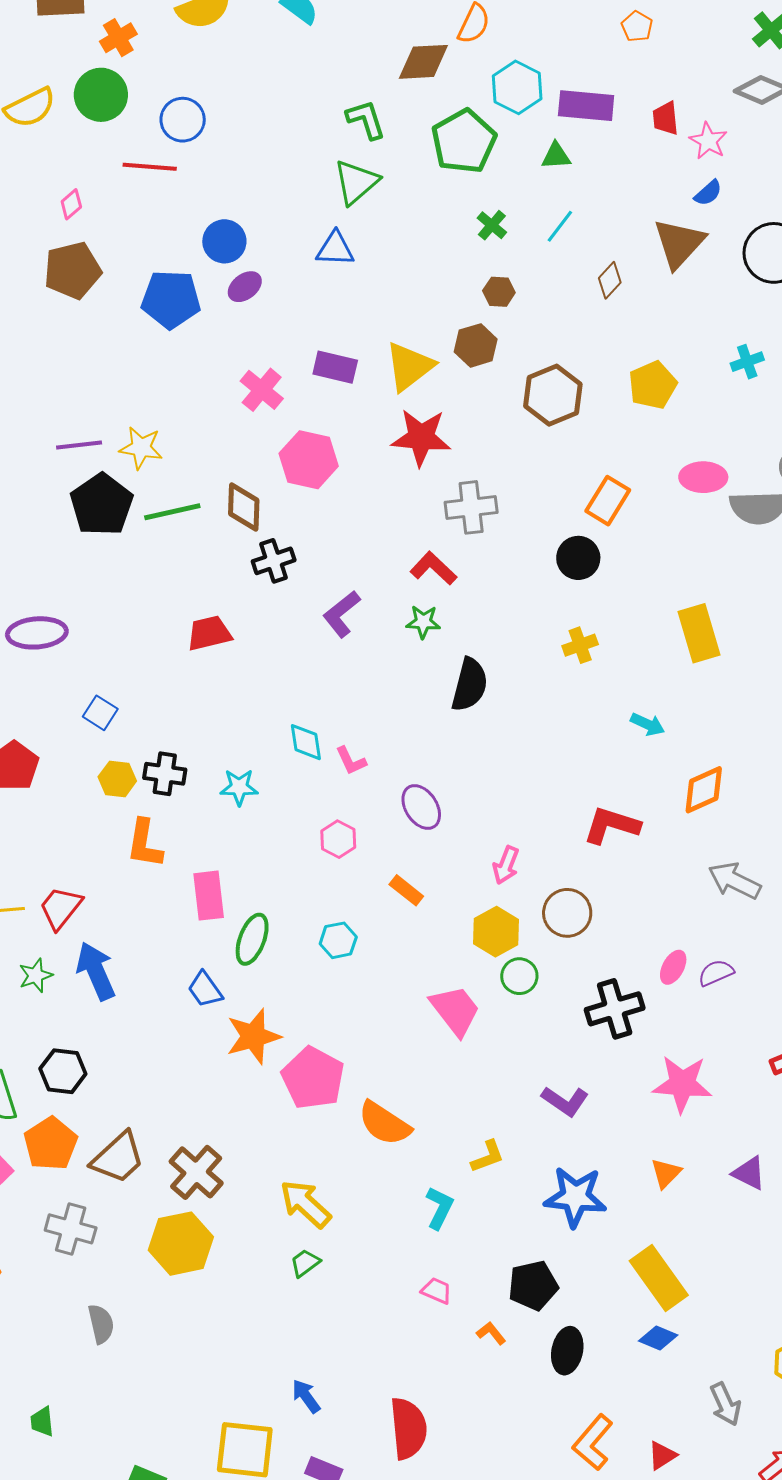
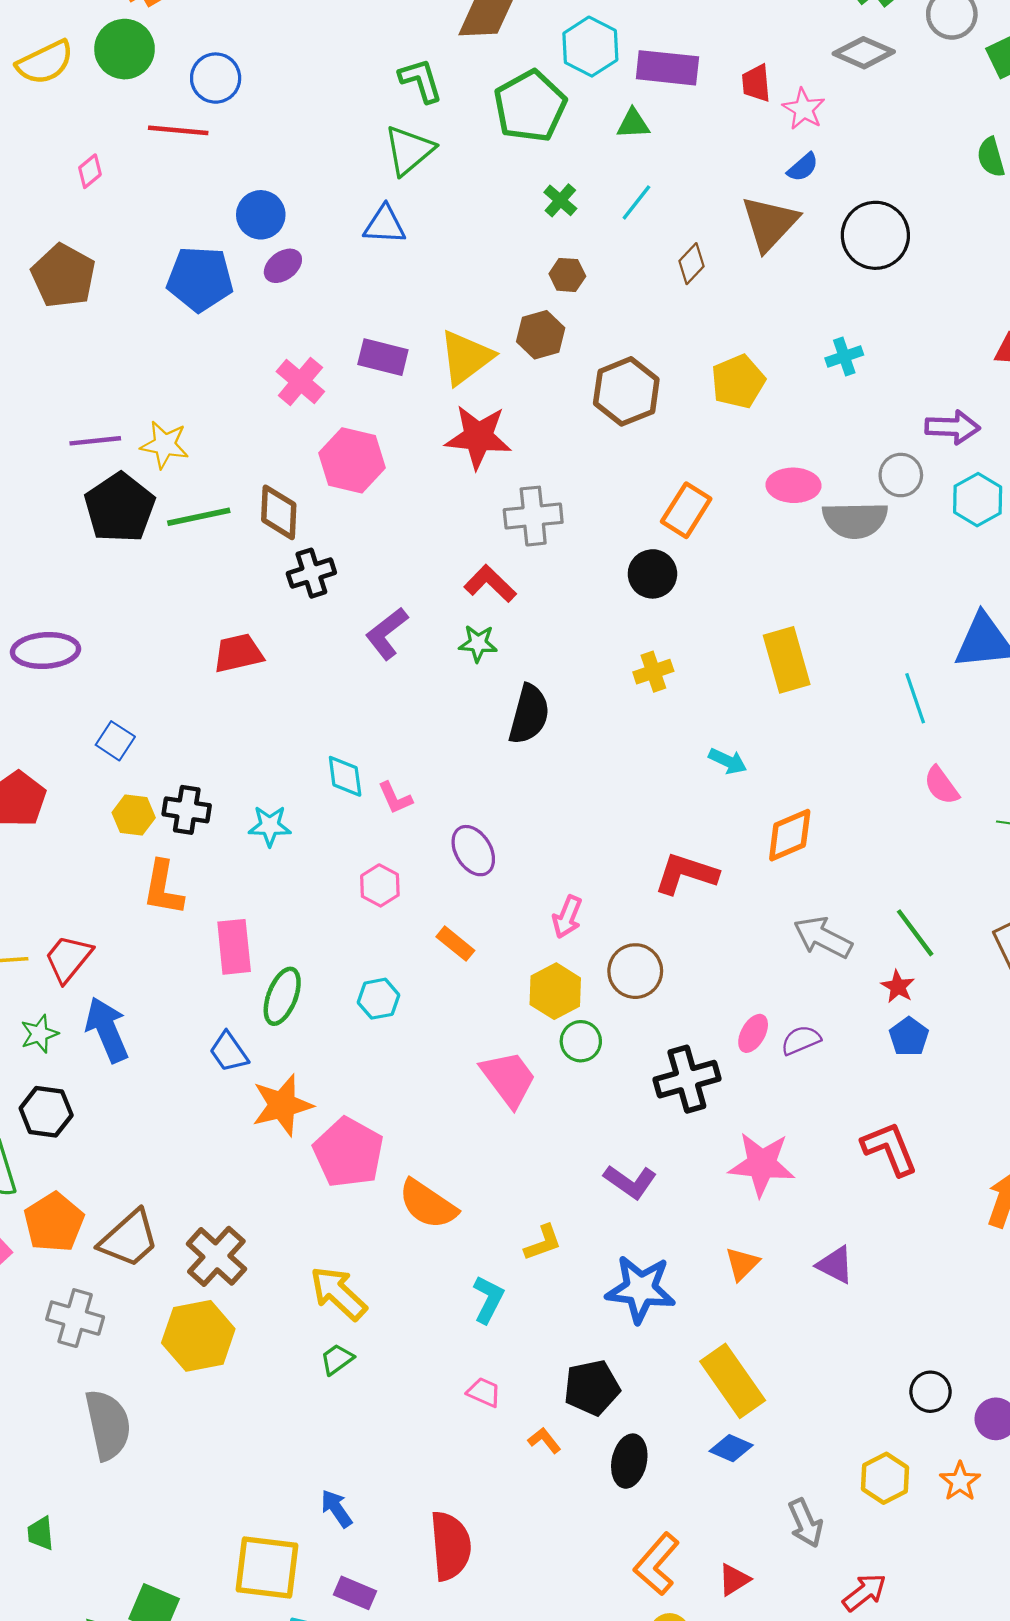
brown pentagon: (72, 270) -> (63, 276), moved, turned -30
black hexagon: (63, 1071) -> (46, 1112), moved
gray semicircle: (101, 1324) -> (108, 1425), size x1.6

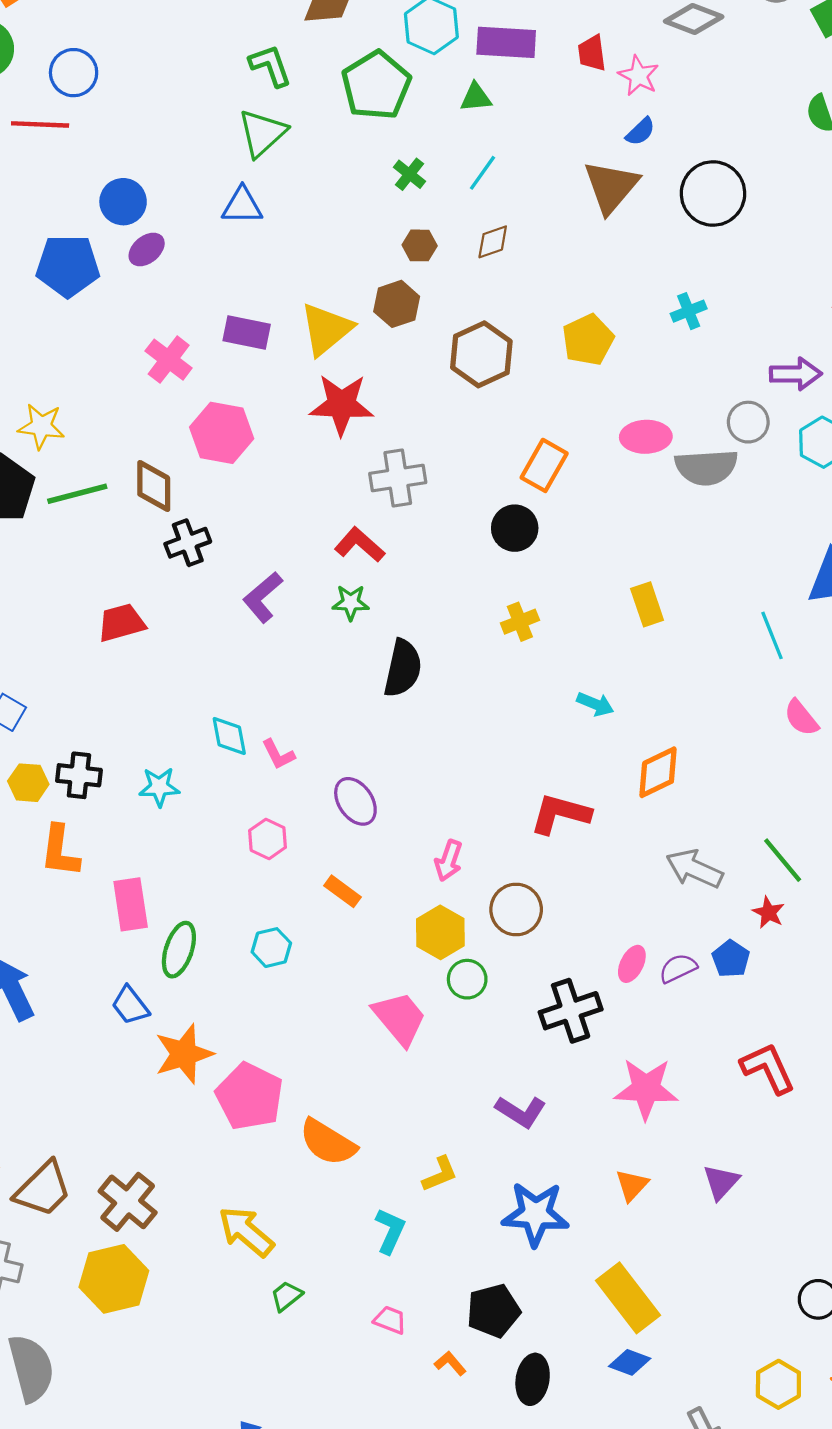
brown diamond: (692, 264) -> (493, 242), moved, turned 30
yellow rectangle: (787, 660) -> (647, 604), size x0.7
blue pentagon: (909, 1037) -> (731, 959), moved
purple triangle: (835, 1265) -> (721, 1182), turned 48
green trapezoid: (337, 1359) -> (286, 1296), moved

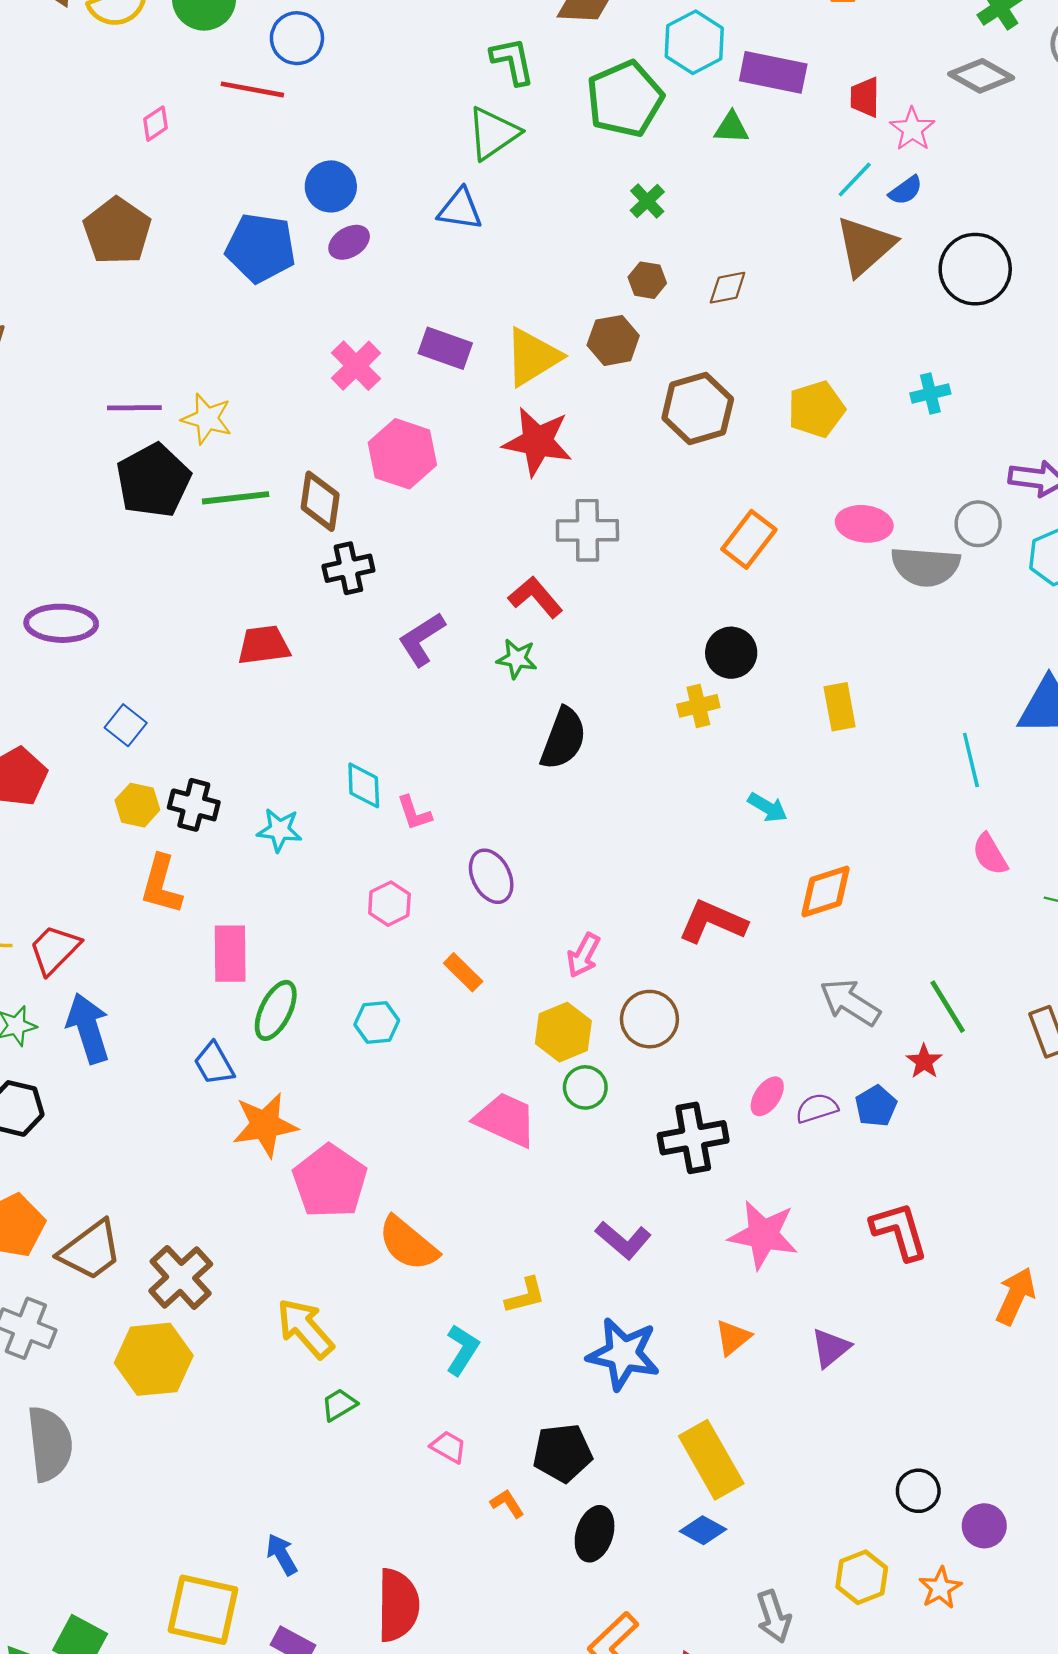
cyan line: (483, 173) -> (855, 179), moved
black circle: (515, 528) -> (731, 653), moved
pink trapezoid: (400, 1018) -> (506, 1120), turned -34

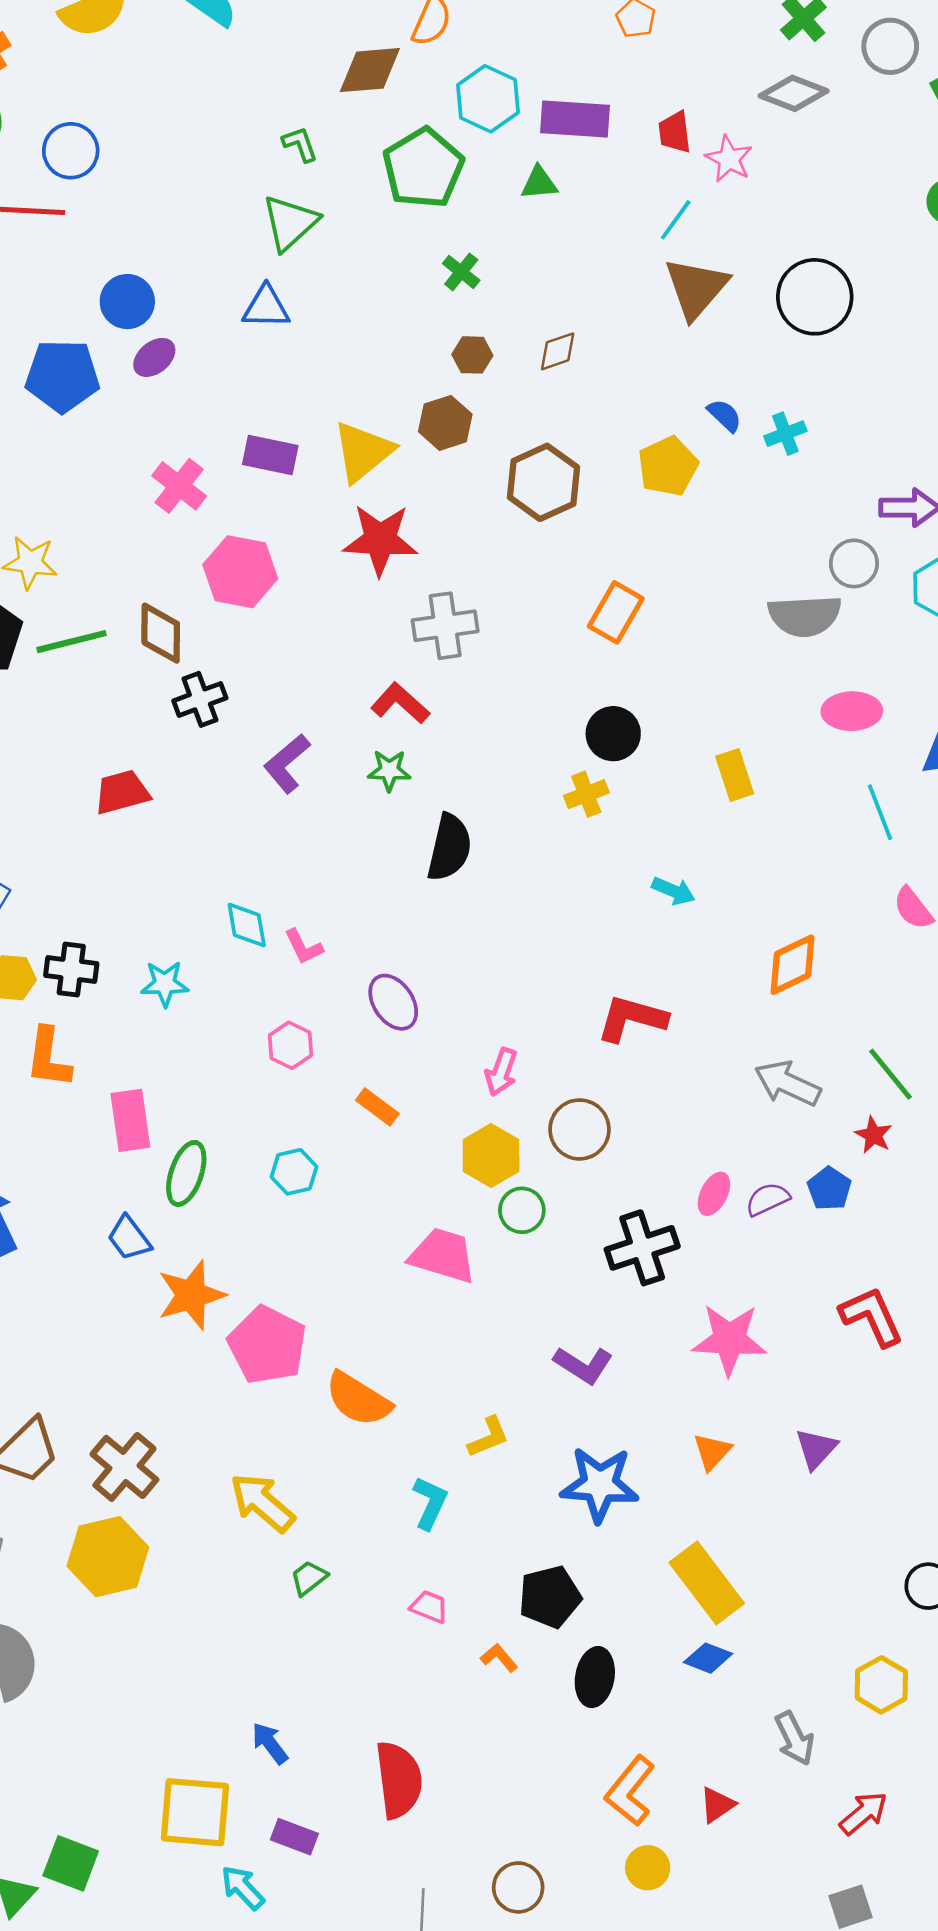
green L-shape: (512, 61) -> (300, 144), size x0.7
blue semicircle: (906, 190) -> (725, 415), moved, turned -93
pink ellipse: (864, 524) -> (852, 711), moved
orange diamond: (825, 891) -> (792, 965), moved

